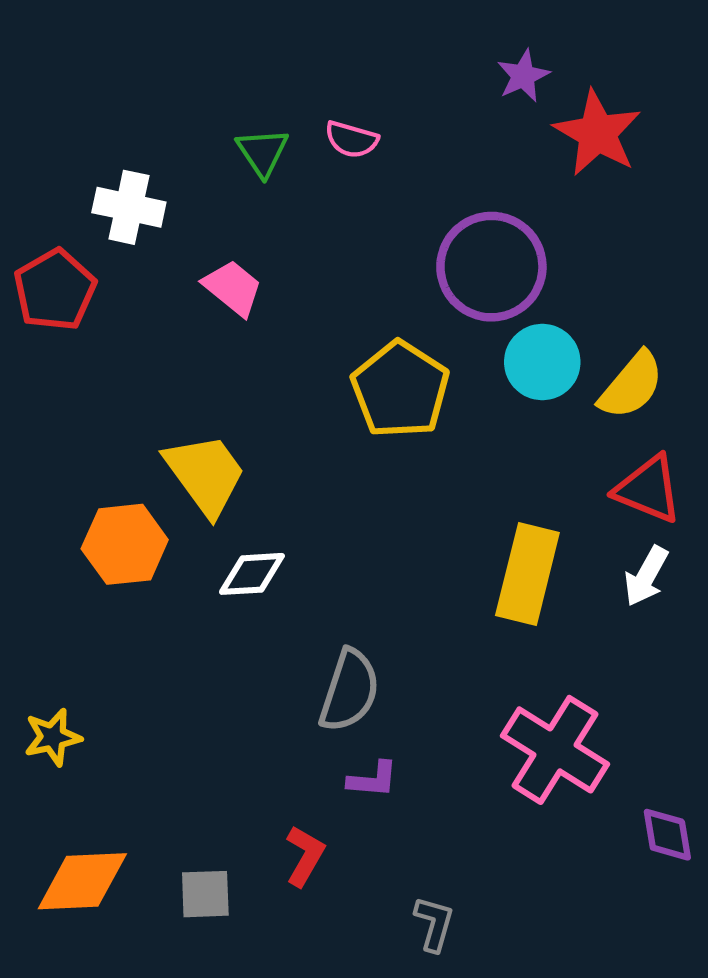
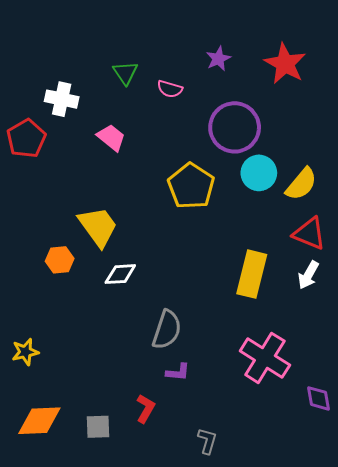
purple star: (523, 76) -> (218, 59), moved
pink semicircle: (352, 139) -> (170, 89), moved
orange hexagon: (125, 544) -> (60, 260), size x0.7

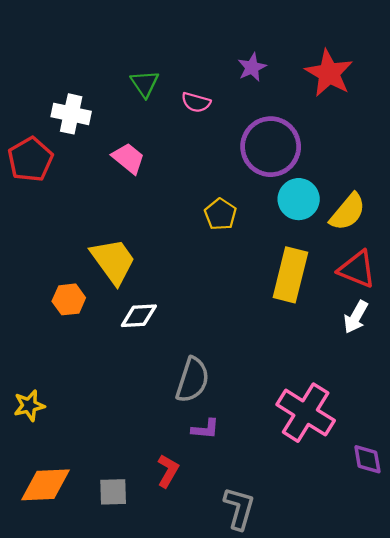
yellow pentagon: (191, 186) -> (220, 214), size x0.6
yellow rectangle: (252, 274) -> (290, 275), moved
gray L-shape: (207, 441) -> (239, 508), size x1.4

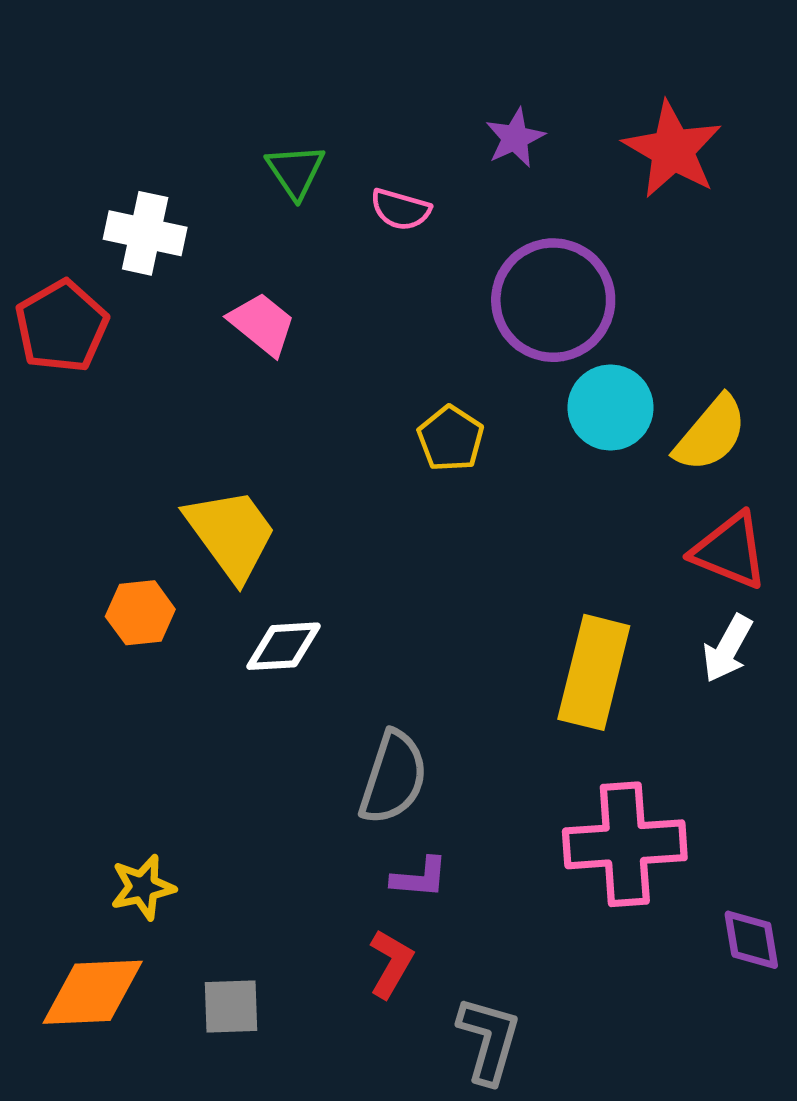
yellow rectangle: (290, 275) -> (594, 672), moved
yellow star: (29, 406) -> (143, 887), moved
pink cross: (306, 413) -> (625, 844), turned -36
red L-shape: (168, 471) -> (391, 964), moved

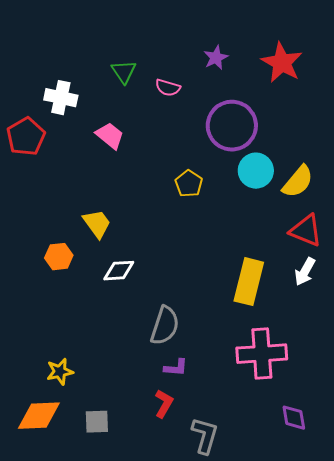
yellow trapezoid: (231, 534) -> (97, 224), size x0.7
purple diamond: (751, 940) -> (294, 418), moved

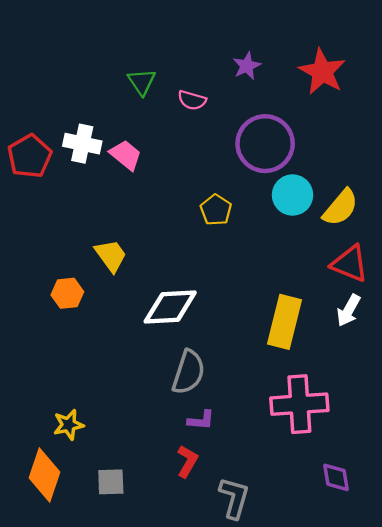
white cross: (61, 98) -> (82, 144), moved
white diamond: (119, 271) -> (170, 307), moved, size x1.5
orange diamond: (39, 416) -> (45, 475), turned -69

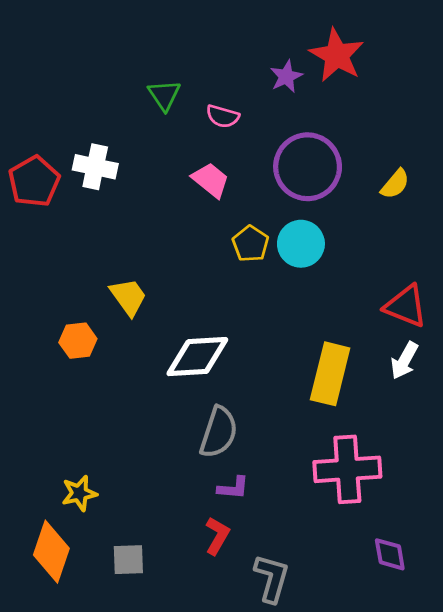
red star: (322, 72) -> (337, 55), moved
pink trapezoid: (126, 155) -> (211, 180), moved
cyan circle: (293, 195) -> (301, 244), moved
yellow semicircle: (341, 208) -> (395, 184), moved, size x0.7

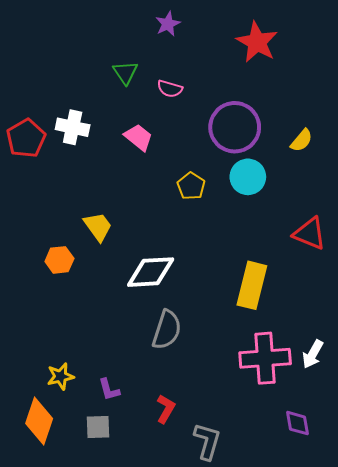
purple star: (286, 77) -> (168, 24), moved
pink trapezoid: (211, 180) -> (138, 137), moved
cyan circle: (301, 244) -> (248, 177), moved
white arrow: (404, 361) -> (313, 354), moved
purple L-shape: (233, 488) -> (109, 390), moved, turned 70

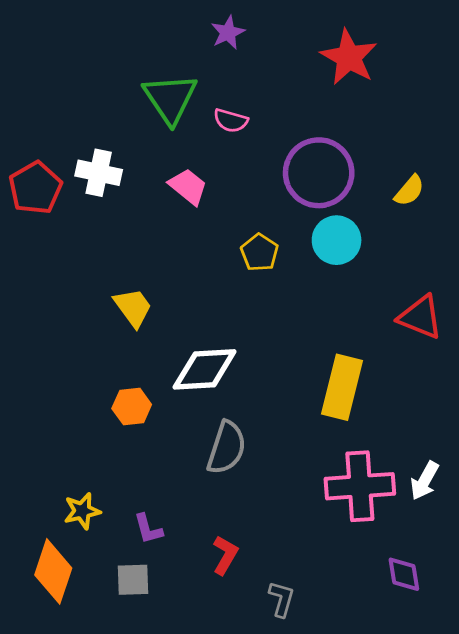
green triangle: (125, 73) -> (170, 99), size x1.6
orange hexagon: (59, 260) -> (132, 406), moved
gray L-shape: (207, 441) -> (282, 599), size x0.7

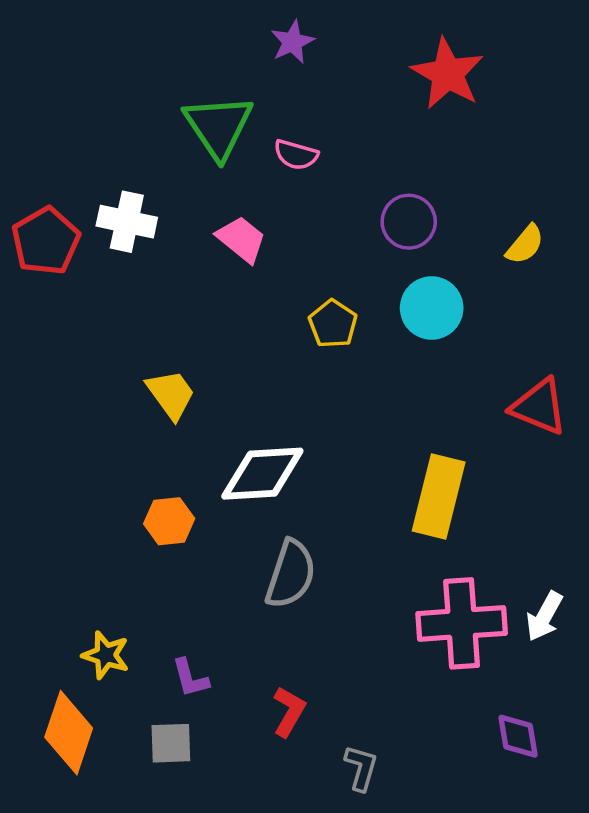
purple circle: (319, 173) -> (409, 222), size x0.6
yellow star: (82, 511) -> (106, 655), turned 30

